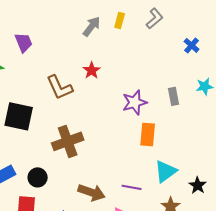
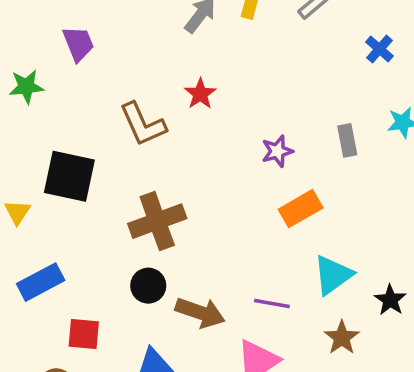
purple star: (135, 102) -> (277, 151), size x0.7
orange rectangle: (148, 134) -> (301, 209), turned 55
black circle: (38, 177) -> (148, 286), moved

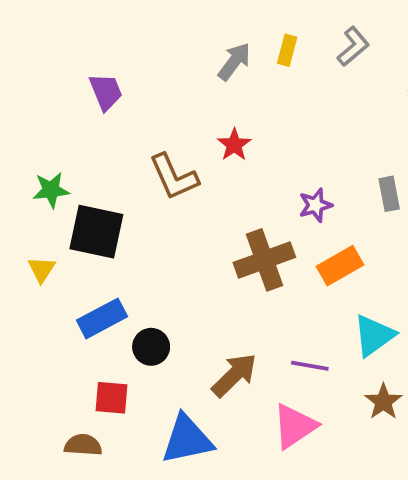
green star: (26, 87) -> (51, 190), moved
brown cross: (157, 221) -> (264, 260), moved
blue rectangle: (41, 282) -> (102, 318), moved
black circle: (148, 286) -> (151, 347), moved
brown arrow: (200, 313) -> (234, 375), turned -63

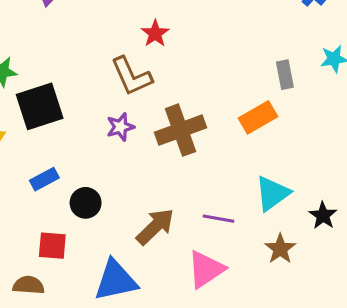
brown L-shape: (174, 177) -> (131, 76), moved
purple star: (315, 205) -> (120, 127), moved
black square: (96, 232) -> (40, 106), turned -30
orange rectangle: (340, 266) -> (258, 117), moved
blue rectangle: (102, 318) -> (44, 179), size x0.7

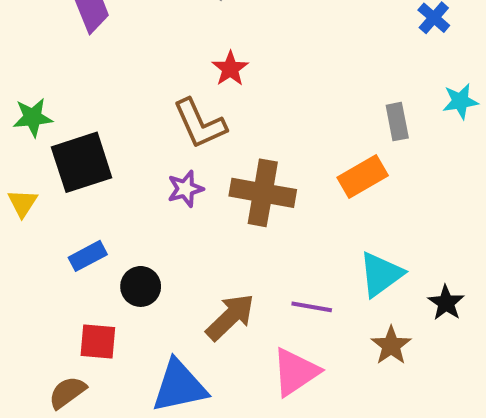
brown cross: (181, 130) -> (263, 193), turned 30
brown semicircle: (29, 285) -> (67, 392), turned -40

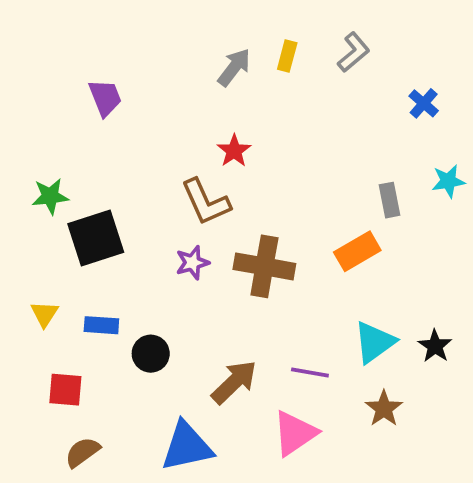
yellow triangle: (23, 203) -> (45, 314), moved
blue rectangle: (88, 256) -> (101, 325), turned 32
black star: (446, 303) -> (435, 346), moved
red square: (98, 341) -> (65, 390), moved

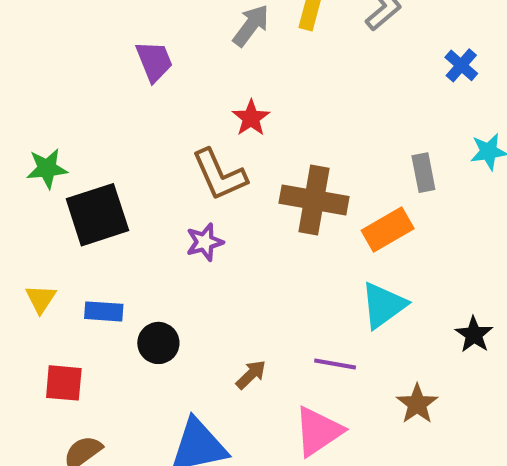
purple trapezoid: (105, 98) -> (154, 61), moved
brown cross: (264, 266) -> (314, 200), moved
cyan triangle: (374, 342) -> (383, 305), moved
brown arrow: (234, 382) -> (251, 375), size x0.6

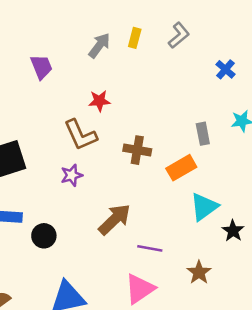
red star: (251, 118) -> (99, 101), turned 30
brown cross: (314, 200) -> (137, 150), size x0.7
cyan triangle: (383, 305) -> (204, 207), moved
brown arrow: (251, 375) -> (115, 219), moved, size x1.8

